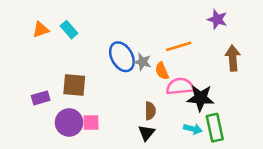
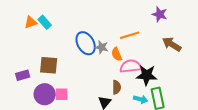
orange triangle: (41, 30) -> (31, 22), moved
brown arrow: (233, 58) -> (172, 44), turned -54
brown semicircle: (150, 111) -> (117, 87), moved

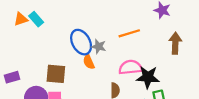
brown arrow: (172, 44) -> (175, 43), turned 60
orange semicircle: (117, 54) -> (89, 62), moved
brown square: (49, 65) -> (56, 74), moved

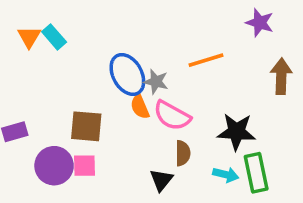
orange triangle: (21, 19) -> (29, 37), turned -40
pink semicircle: (130, 67) -> (172, 116), moved, turned -145

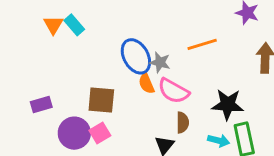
pink square: (84, 166) -> (100, 133), turned -30

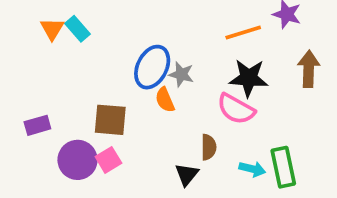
orange line: (202, 44) -> (243, 32), moved
blue ellipse: (136, 56) -> (152, 67), turned 56
pink semicircle: (174, 91) -> (236, 109), moved
black star: (228, 104) -> (249, 78), moved

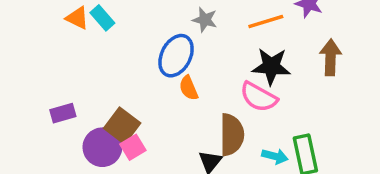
orange triangle: (52, 29) -> (77, 18), turned -35
gray star: (181, 74) -> (205, 20), moved
brown square: (110, 120) -> (122, 126), moved, turned 32
brown semicircle: (209, 147) -> (232, 135), size x1.6

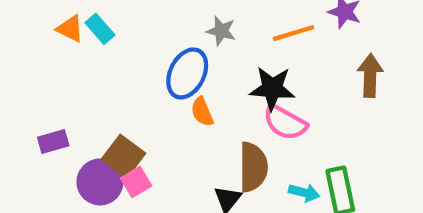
black star: (271, 66) -> (272, 88), moved

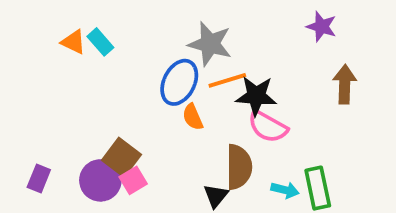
gray star: (221, 31) -> (210, 44), size x1.6
orange line: (294, 33) -> (227, 80), moved
purple rectangle: (53, 142) -> (39, 178), moved, turned -52

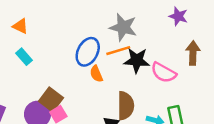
cyan rectangle: (100, 42) -> (24, 57), moved
gray star: (210, 44) -> (123, 27), moved
pink semicircle: (268, 127) -> (164, 73), moved

